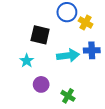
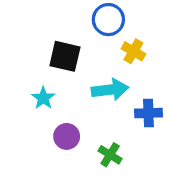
yellow cross: (86, 22) -> (133, 51), moved
blue cross: (92, 50) -> (148, 113), moved

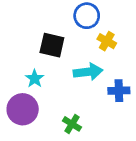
purple circle: (67, 136) -> (23, 109), moved, size x1.5
green cross: (110, 155) -> (72, 124), moved

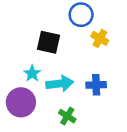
cyan arrow: (88, 72) -> (60, 84), moved
blue cross: (119, 91) -> (96, 85), moved

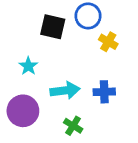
black square: (48, 42) -> (53, 27), moved
cyan star: (32, 74) -> (28, 66), moved

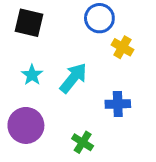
black square: (53, 27) -> (29, 23), moved
cyan arrow: (65, 90) -> (73, 78), moved, turned -44

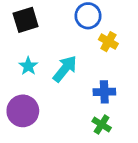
black square: (29, 23) -> (26, 20), turned -30
green cross: (83, 142) -> (102, 124), moved

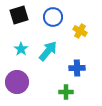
blue circle: (88, 16) -> (53, 17), moved
green cross: (102, 124) -> (66, 92), moved, turned -32

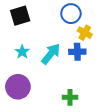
blue circle: (53, 17) -> (71, 14), moved
blue cross: (77, 68) -> (77, 52), moved

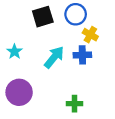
black square: (20, 16) -> (43, 17), moved
cyan star: (22, 52) -> (15, 52), moved

